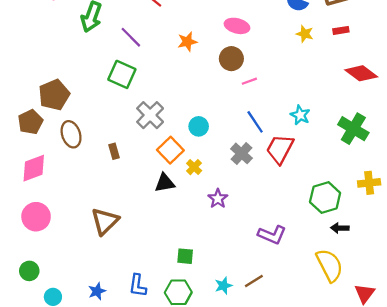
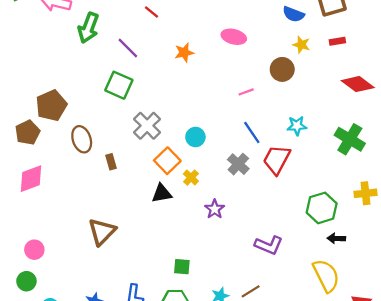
brown circle: (231, 59) -> (282, 69), moved
cyan star: (300, 115) -> (297, 126), turned -30
brown ellipse: (71, 134) -> (82, 139), moved
pink circle: (36, 217) -> (34, 250), moved, size x0.7

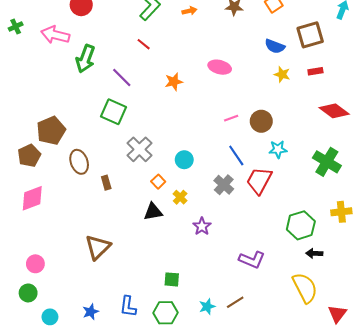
brown circle: (282, 69) -> (261, 121), moved
orange square: (167, 161) -> (158, 182), size x0.6

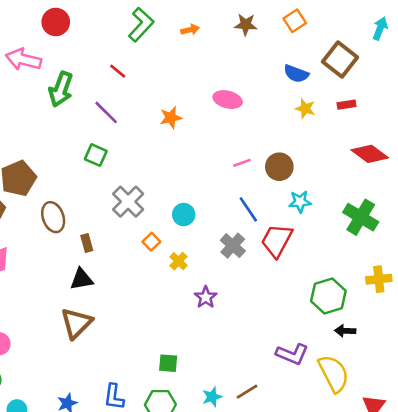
brown square: (310, 35) -> (340, 59), turned -36
red line: (144, 44) -> (118, 71), moved
green square: (113, 112) -> (96, 155), size x0.7
black triangle: (153, 212) -> (82, 279), moved
purple L-shape: (252, 260) -> (292, 354), moved

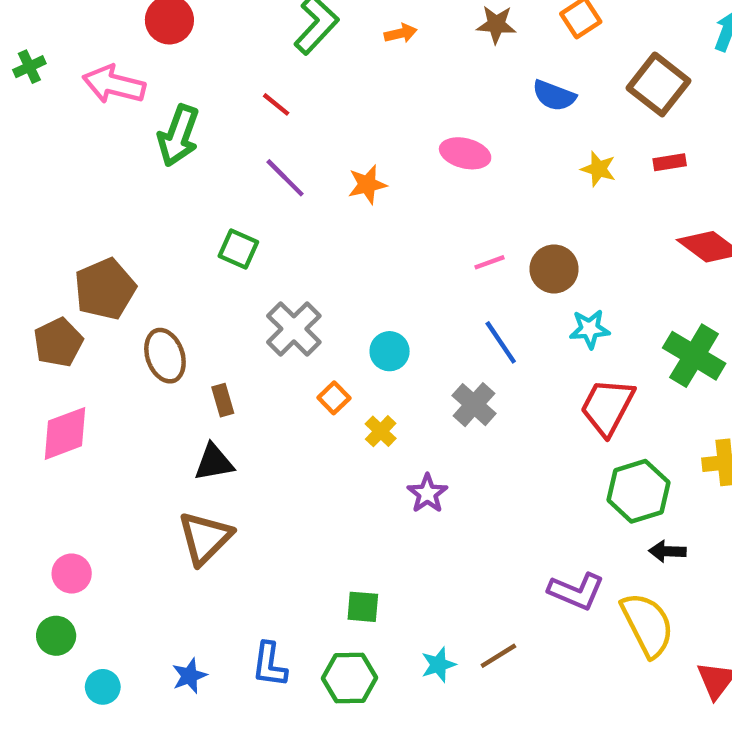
blue semicircle: (296, 74) -> (554, 96), moved
purple line: (106, 112) -> (285, 178), moved
red trapezoid: (277, 240) -> (607, 407), moved

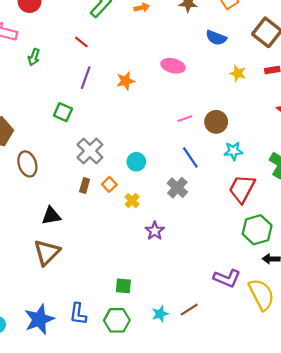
green arrow: (178, 136) -> (34, 57), size x0.6
purple line: (285, 178) -> (86, 78), turned 65
brown rectangle: (223, 400) -> (85, 185), moved, turned 32
blue star: (189, 676) -> (39, 319), size x1.8

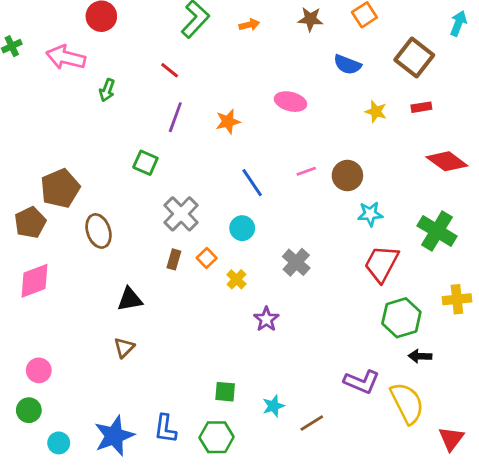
blue line: (190, 157) -> (252, 183), moved
brown triangle: (47, 252) -> (124, 348), size x0.6
cyan star: (160, 314) -> (273, 406), moved

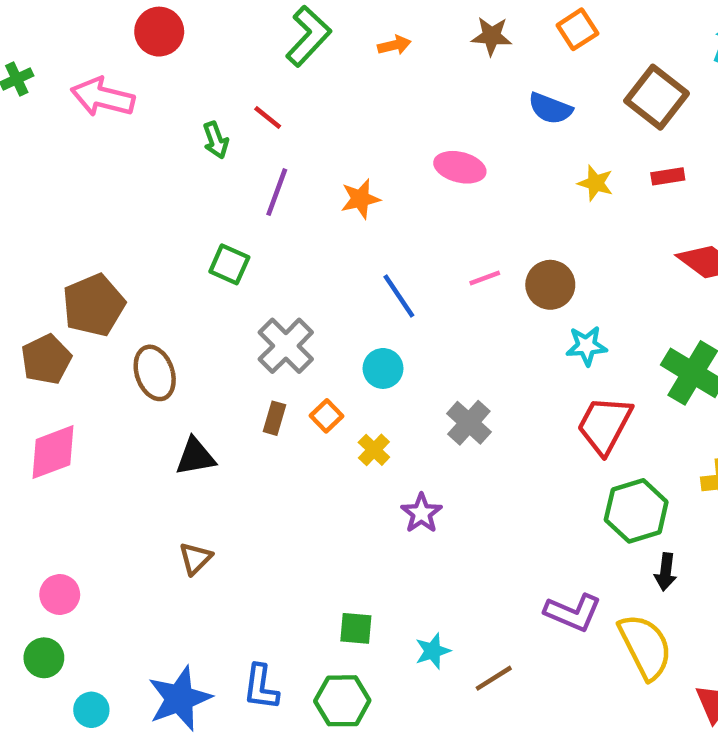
green arrow: (107, 90) -> (216, 140), moved, turned -40
black triangle: (130, 299) -> (195, 457), moved
black arrow: (420, 356) -> (666, 572), turned -85

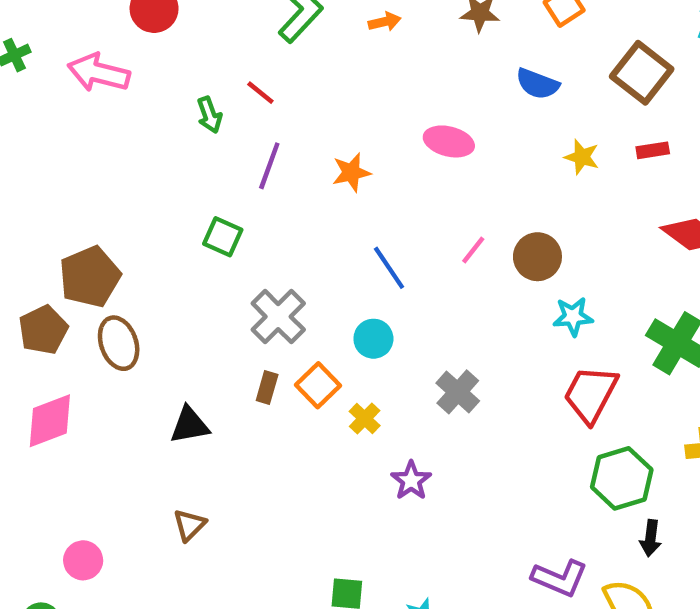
pink line: (485, 278) -> (473, 250), turned -32
brown ellipse: (155, 373) -> (119, 343), moved
orange square: (326, 416) -> (318, 385), size x1.4
pink circle: (60, 595) -> (83, 560), moved

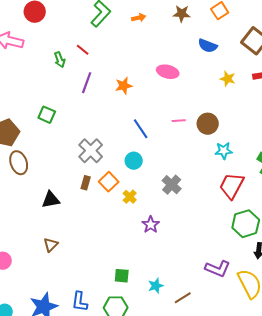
green square: (223, 237) -> (47, 115), moved
pink line: (473, 250) -> (179, 121), turned 48

